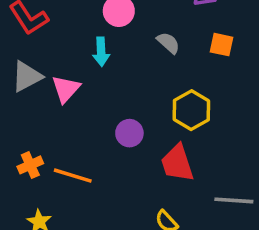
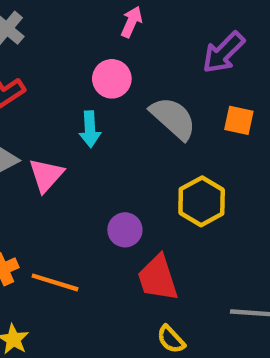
gray semicircle: (168, 43) -> (173, 118), size x1.6
red trapezoid: (177, 163) -> (158, 278), moved

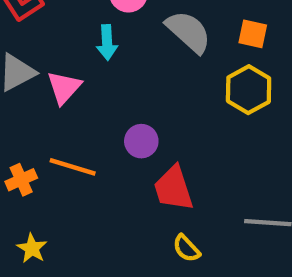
yellow hexagon: (202, 201) -> (249, 90), moved
orange line: (55, 282) -> (73, 167), moved

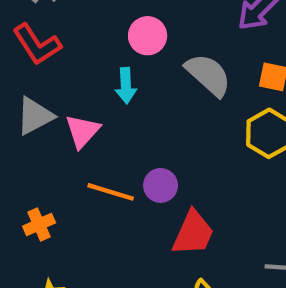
orange line: (73, 167) -> (111, 192), moved
red trapezoid: (173, 188) -> (193, 233), turned -138

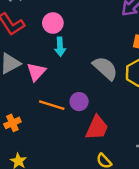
pink circle: (148, 36) -> (53, 23), moved
gray semicircle: (208, 75) -> (105, 68), moved

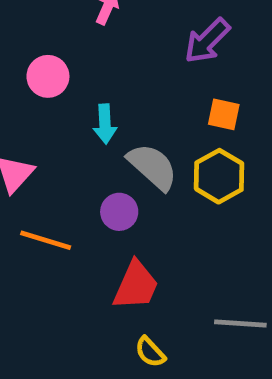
cyan arrow: (60, 47) -> (105, 124), moved
purple circle: (79, 102) -> (119, 212), moved

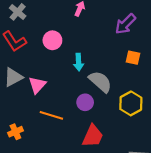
yellow hexagon: (219, 176) -> (131, 103), moved

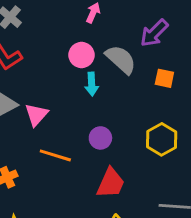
pink circle: (52, 40) -> (81, 55), moved
gray semicircle: (100, 82) -> (121, 59), moved

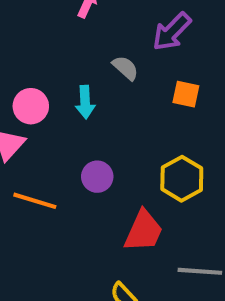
pink circle: (81, 55) -> (31, 106), moved
gray semicircle: (121, 59) -> (125, 68), size x0.6
red trapezoid: (111, 183) -> (144, 231), moved

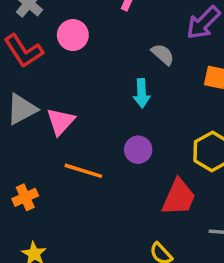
cyan arrow: (85, 102) -> (142, 93), moved
pink circle: (31, 106) -> (73, 35), moved

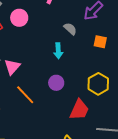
orange line: (83, 171) -> (25, 95), turned 30

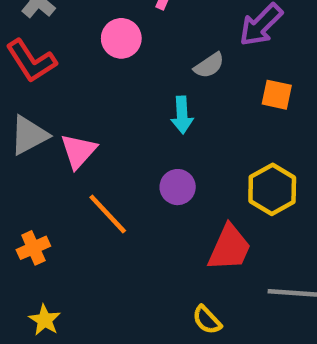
pink circle: (19, 18) -> (121, 38), moved
gray semicircle: (70, 29) -> (209, 65), turned 104

